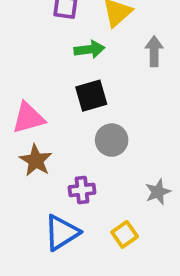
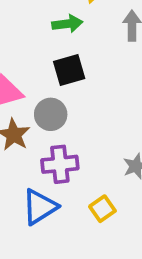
gray circle: (112, 140) -> (51, 114), moved
purple cross: (82, 190) -> (60, 164), size x1.4

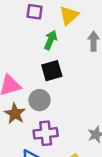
green arrow: (67, 24) -> (51, 40), turned -60

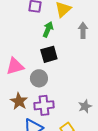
brown star: (15, 114) -> (19, 101), moved

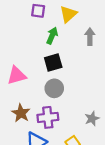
gray circle: (39, 78) -> (54, 88), moved

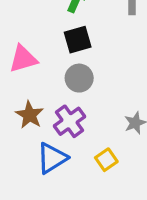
purple cross: (48, 117) -> (70, 121), turned -30

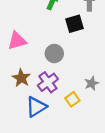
black square: (78, 40) -> (75, 24), moved
yellow square: (106, 160) -> (72, 99), moved

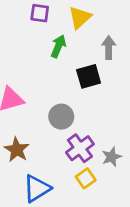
purple cross: (48, 82) -> (80, 148), moved

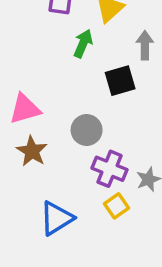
purple cross: (80, 148) -> (110, 169), turned -32
brown star: (17, 150) -> (32, 151), moved

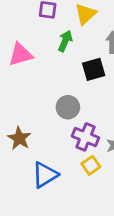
pink triangle: (25, 109) -> (21, 54), moved
brown star: (32, 151) -> (19, 138), moved

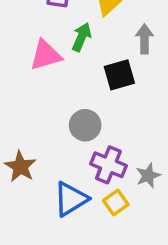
pink triangle: (21, 54) -> (46, 55), moved
blue triangle: (45, 175) -> (71, 199), moved

